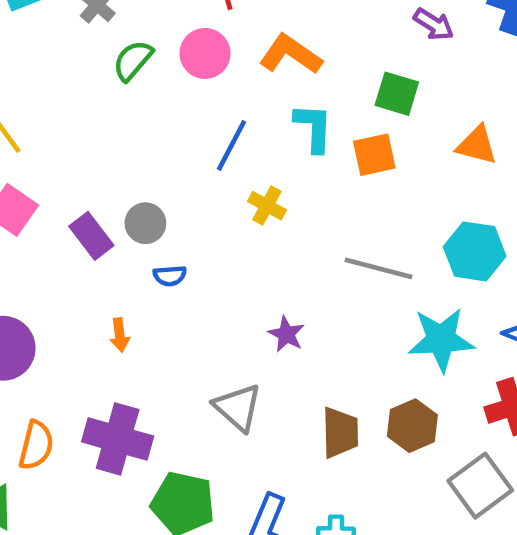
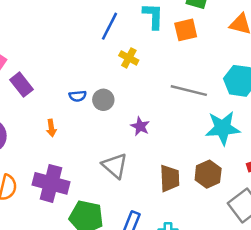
gray circle: (145, 223) -> (103, 100), moved
purple rectangle: (91, 236) -> (21, 85), moved

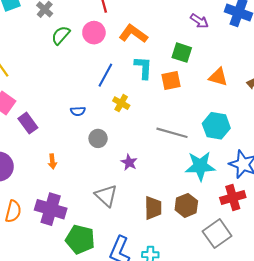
blue semicircle: (78, 96) -> (78, 111), moved

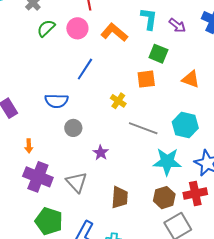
cyan L-shape: (143, 68) -> (149, 19), moved
yellow cross: (121, 103) -> (118, 101), moved
blue semicircle: (78, 111) -> (56, 101), size x1.6
brown hexagon: (186, 205) -> (164, 198), moved
purple cross: (51, 209) -> (38, 177), moved

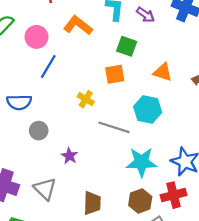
pink circle: (77, 28) -> (36, 37), moved
cyan hexagon: (185, 125) -> (148, 110), moved

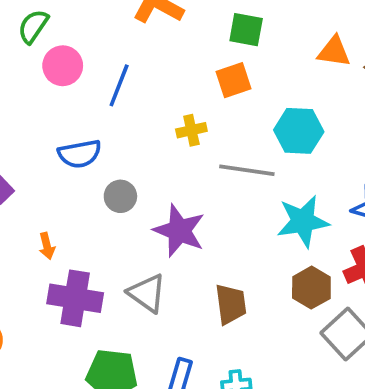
pink circle: (36, 37) -> (63, 66), moved
orange triangle: (163, 72) -> (334, 52), moved
yellow cross: (86, 99) -> (191, 130), turned -35
purple star: (69, 156) -> (179, 231), size x1.8

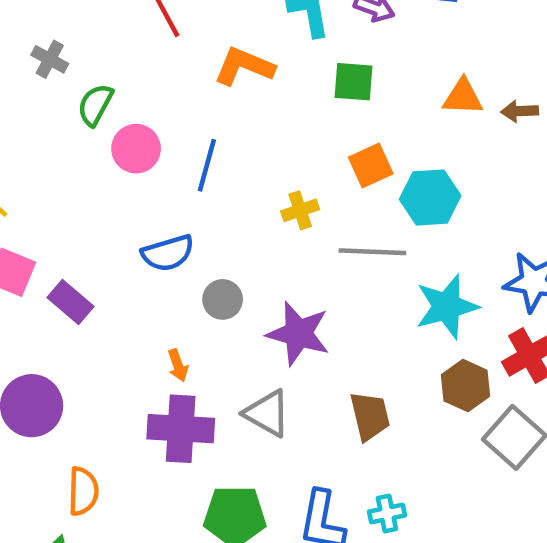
orange square: (234, 80) -> (371, 166), moved
orange arrow: (47, 246) -> (178, 365), moved

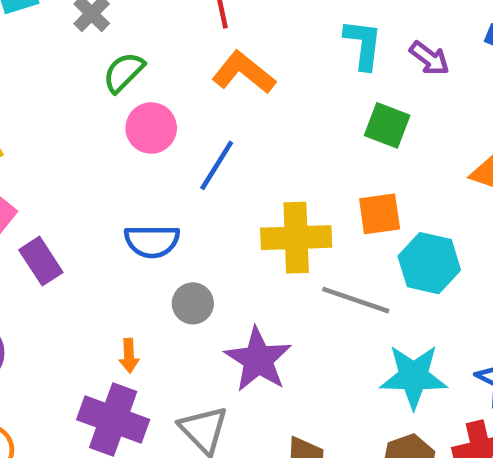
orange L-shape: (244, 66) -> (244, 73), moved
yellow cross: (300, 210) -> (296, 238), size x1.8

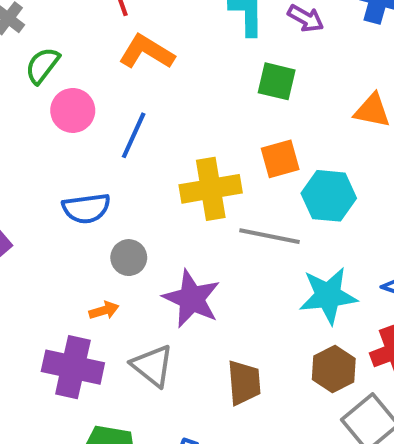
orange arrow: (129, 356) -> (104, 310), moved, turned -96

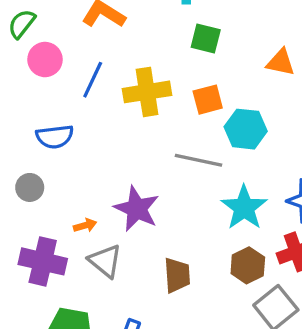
yellow cross: (211, 189) -> (147, 92), moved
gray circle: (129, 258) -> (30, 187), moved
cyan star: (328, 296) -> (244, 208), turned -30
orange arrow: (104, 310) -> (85, 225), moved

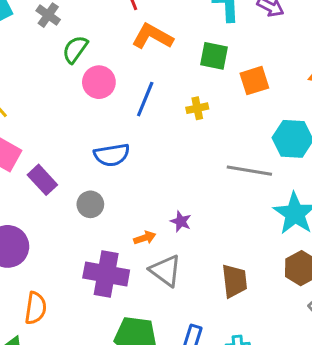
green square: (206, 39) -> (214, 56), moved
yellow cross: (147, 92) -> (197, 108), size x0.5
orange square: (208, 100) -> (254, 81), moved
purple star: (137, 209) -> (181, 221), moved, size x0.5

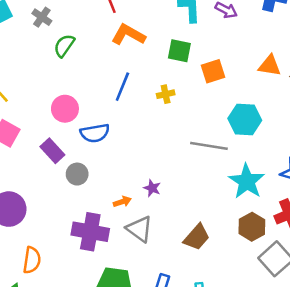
pink circle: (99, 82) -> (65, 109), moved
purple rectangle: (42, 180) -> (52, 151), moved
brown trapezoid: (234, 281) -> (197, 237), turned 48

